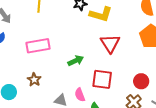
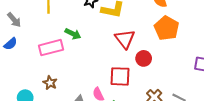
green arrow: (76, 61) -> (73, 34), moved, turned 56
red circle: (141, 81) -> (144, 58), moved

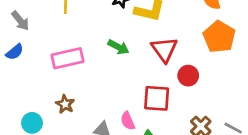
green arrow: (73, 34) -> (118, 47), moved

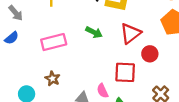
red triangle: (164, 49) -> (130, 33), turned 30

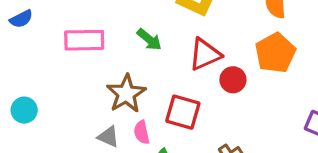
red circle: (150, 54) -> (233, 80), moved
brown star: (53, 79) -> (126, 94), moved, size x1.6

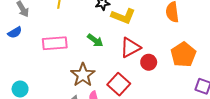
orange pentagon: (275, 53) -> (183, 55), moved
red square: (183, 112) -> (119, 84), turned 30

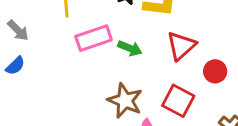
pink rectangle: (55, 43) -> (94, 38), moved
red circle: (149, 62) -> (215, 71), moved

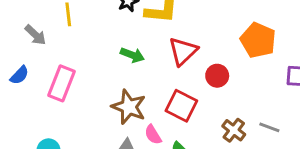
gray arrow: (18, 30) -> (35, 35), moved
pink rectangle: (94, 38) -> (62, 83), moved, turned -48

